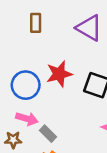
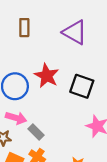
red star: (59, 74) -> (47, 76), turned -30

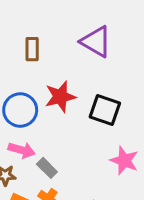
brown rectangle: (24, 28) -> (32, 49), moved
red star: (47, 76) -> (60, 97), turned 30

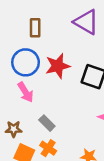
blue circle: (20, 110) -> (26, 62), moved
pink arrow: (22, 150) -> (26, 92), moved, turned 42

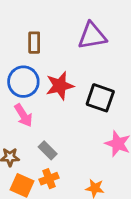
purple triangle: (86, 22) -> (92, 36), turned -40
orange cross: (48, 148) -> (49, 179), turned 35

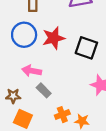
pink arrow: (23, 115) -> (32, 71), moved, turned 132
orange cross: (49, 179) -> (62, 115), moved

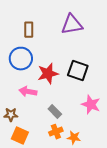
red star: (54, 38) -> (48, 74), moved
gray rectangle: (44, 90) -> (55, 112), moved

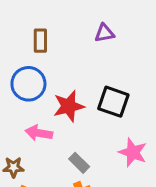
purple triangle: (72, 25) -> (104, 33), size x0.6

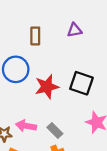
brown rectangle: (40, 41) -> (35, 36), moved
pink arrow: (39, 133) -> (26, 126), moved

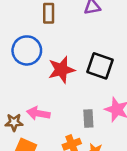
gray rectangle: (55, 131) -> (88, 118), moved, turned 42

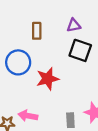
black square: (100, 66) -> (80, 50), moved

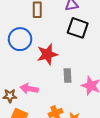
gray rectangle: (70, 120) -> (68, 76), moved

